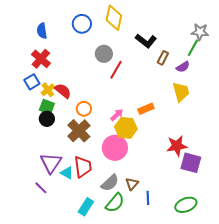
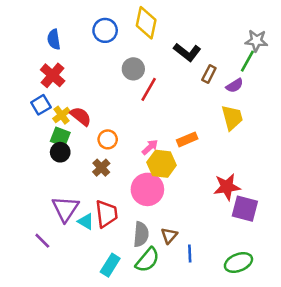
brown cross: (79, 131) -> (101, 168), size x0.6
gray semicircle: (110, 183) -> (141, 234), turned -42
purple line: (41, 188) -> (42, 241), moved

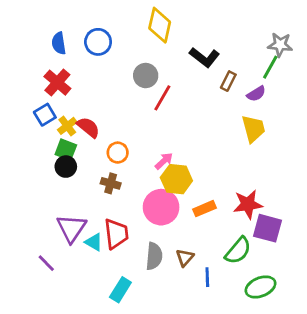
blue circle: (105, 30) -> (98, 42), moved
orange rectangle: (187, 139) -> (204, 209), moved
brown cross: (101, 168) -> (111, 183), turned -30
green semicircle: (147, 260) -> (238, 251), moved

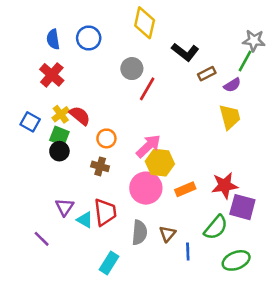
brown rectangle: (228, 81) -> (207, 74), turned 36
blue square: (45, 115) -> (30, 122), moved, turned -30
pink arrow: (164, 161) -> (148, 146), size x1.5
purple triangle: (71, 228) -> (65, 207), size x0.7

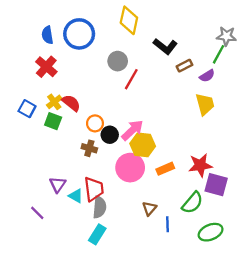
blue circle: (89, 38) -> (79, 34), size x1.4
black circle: (59, 151) -> (110, 135), moved
gray semicircle: (139, 232) -> (100, 207), moved

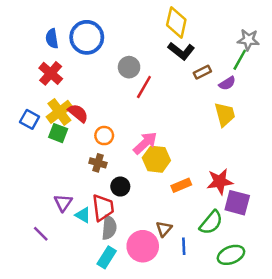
yellow diamond: (129, 20) -> (176, 22), moved
yellow cross: (54, 102) -> (59, 112), size x1.5
black circle: (110, 135) -> (120, 187), moved
pink circle: (130, 168) -> (143, 246), moved

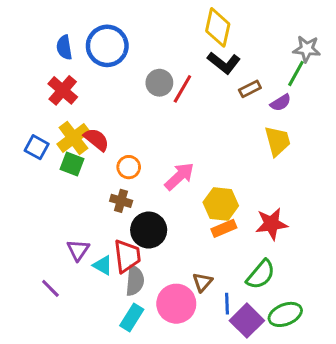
red line: (144, 87) -> (182, 89), moved
yellow hexagon: (156, 159) -> (221, 204), moved
black circle: (120, 187) -> (149, 230), size x1.5
purple square: (237, 203) -> (247, 321), moved, turned 30

